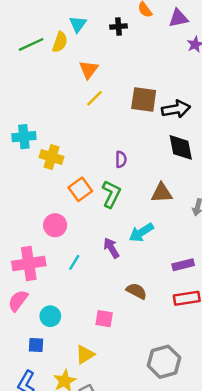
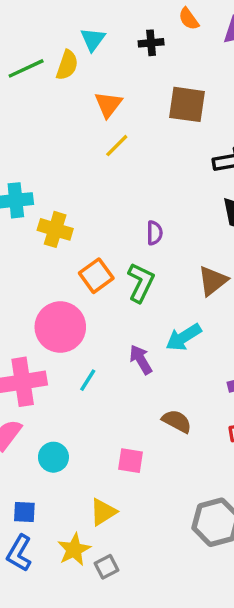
brown square: (144, 100) -> (187, 104), moved
brown triangle: (162, 193) -> (213, 281), turned -35
pink circle: (55, 225) -> (60, 327), size x1.5
blue square: (36, 345) -> (24, 512), moved

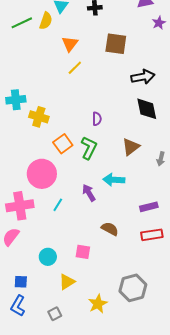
cyan arrow: (184, 337) -> (114, 180), turned 35
cyan circle: (53, 457) -> (48, 257), moved
yellow star: (74, 550) -> (98, 304), moved
gray square: (107, 567) -> (55, 314), moved

